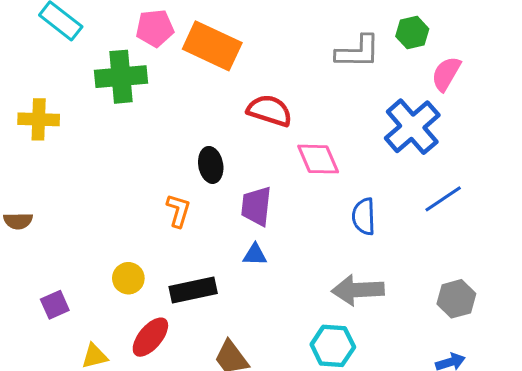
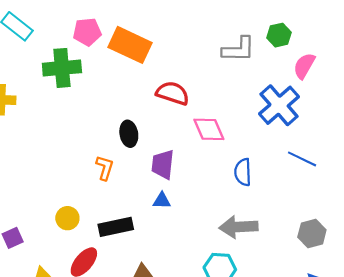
blue line: (443, 199) -> (302, 159), turned 60

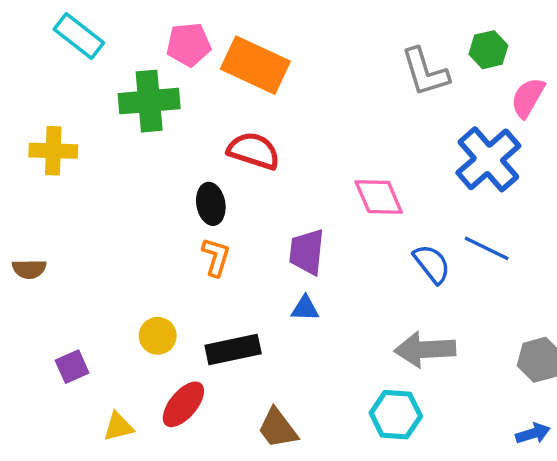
gray L-shape: (238, 49) -> (425, 72), turned 72
red semicircle: (173, 93) -> (254, 151), moved
black ellipse: (129, 134) -> (211, 204), moved
blue line: (302, 159) -> (487, 248), moved
blue semicircle: (243, 172) -> (432, 264), turned 144

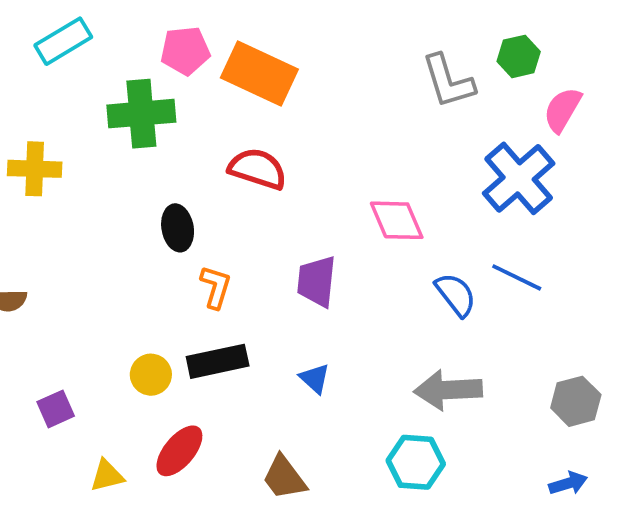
cyan rectangle: (79, 36) -> (63, 41), turned -69
black ellipse: (211, 204) -> (178, 228), moved
blue triangle: (305, 308) -> (315, 378), moved, turned 40
black rectangle: (233, 349) -> (218, 361), moved

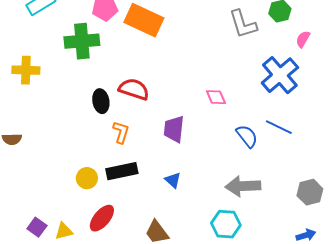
pink semicircle: (562, 110) -> (303, 39), size x0.7
red semicircle: (258, 169) -> (134, 89), moved
pink diamond: (397, 220) -> (216, 97), size x0.7
purple square: (56, 409) -> (37, 227), moved, turned -30

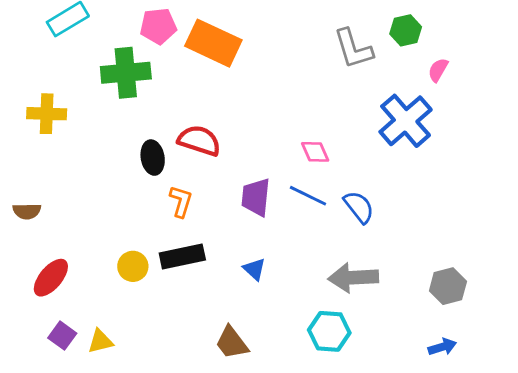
blue line: (279, 127) -> (308, 196), moved
red ellipse: (102, 218) -> (51, 278), moved

